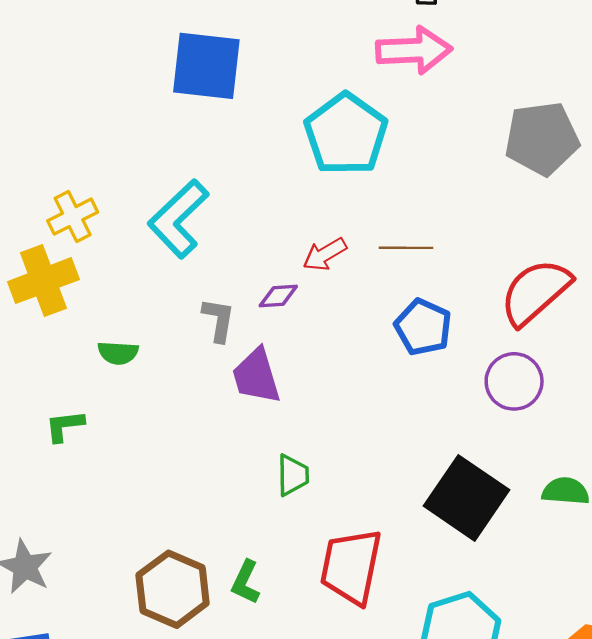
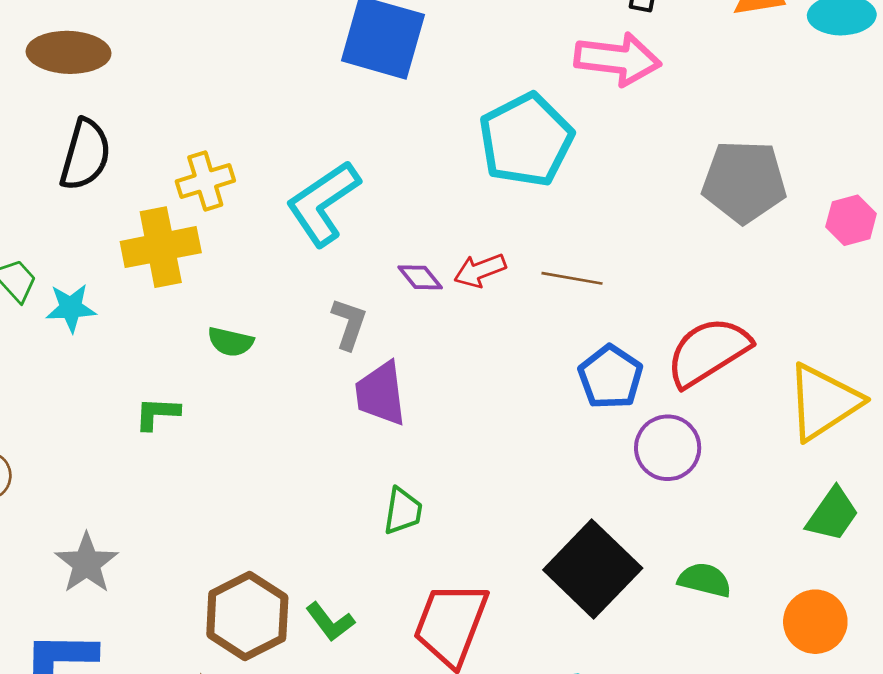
purple diamond: (278, 296) -> (420, 277), moved, turned 45
blue pentagon: (423, 327) -> (611, 377), moved
green L-shape: (246, 582) -> (330, 622), turned -72

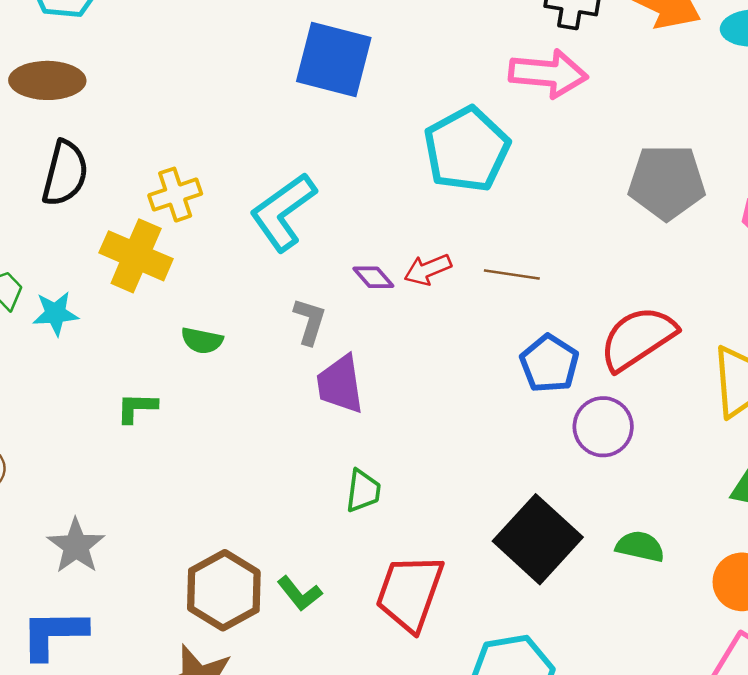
yellow cross: (161, 247) -> (136, 256), turned 36

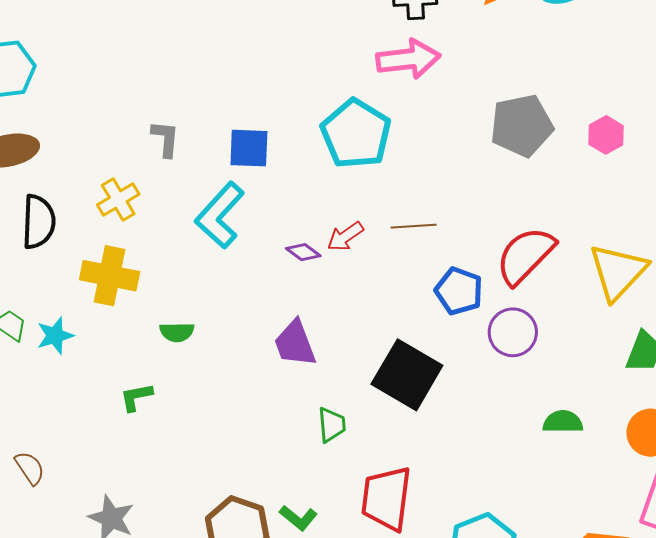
blue square: (334, 60) -> (249, 148), moved, size x0.7
yellow cross: (175, 195) -> (118, 199), moved
gray L-shape: (310, 321) -> (165, 139), moved
black square: (538, 539) -> (407, 375), moved

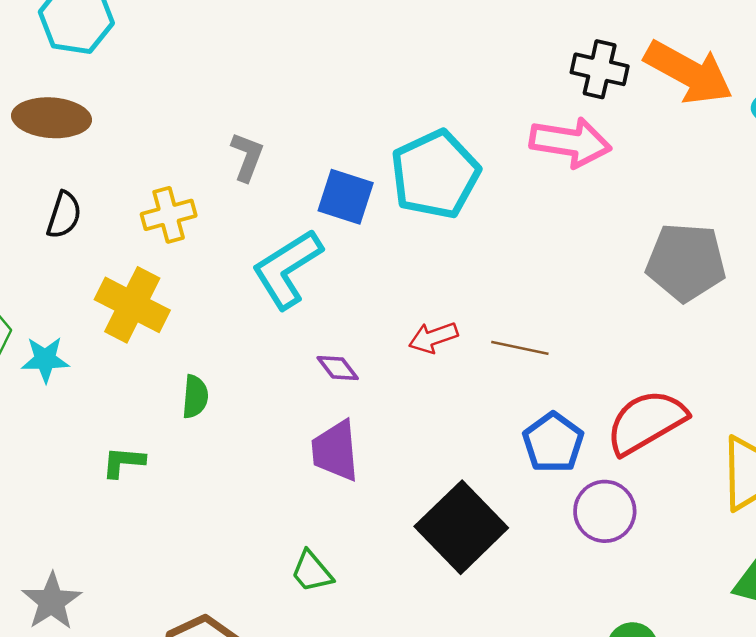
cyan pentagon: (356, 134) -> (435, 174), moved
black semicircle: (39, 222) -> (64, 215), size x0.7
purple diamond: (303, 252) -> (338, 368), moved
green semicircle: (177, 332) -> (195, 397), turned -100
green trapezoid: (332, 425) -> (312, 572), moved, turned 129

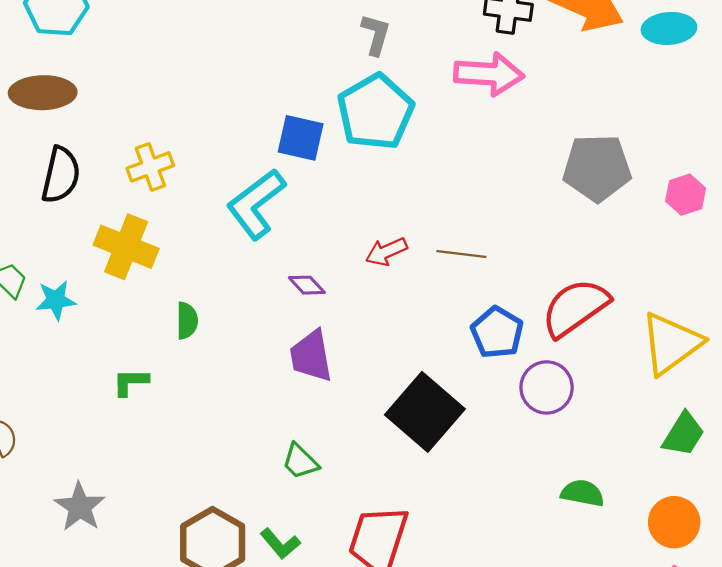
gray L-shape: (247, 157) -> (376, 35), moved
black semicircle: (64, 215) -> (61, 175), size x1.4

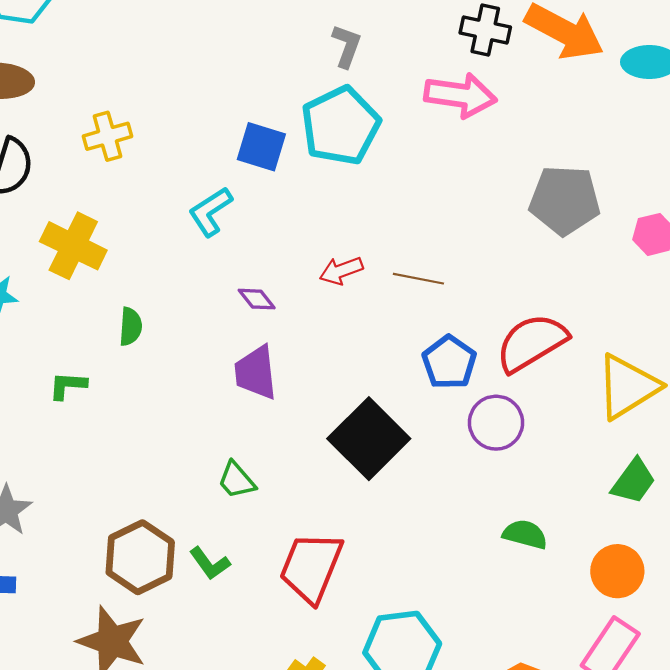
yellow cross: (150, 167) -> (107, 136), moved
cyan L-shape: (256, 204) -> (210, 212), size x0.7

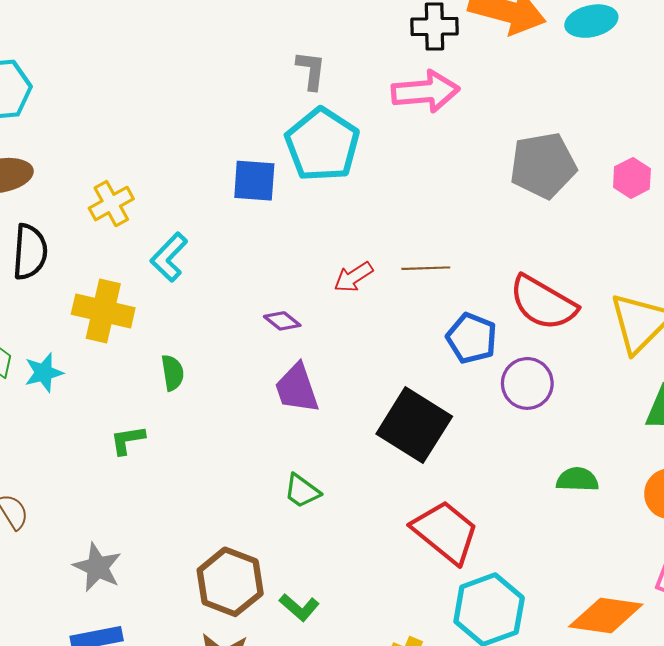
cyan L-shape: (210, 212) -> (169, 257), moved
red semicircle: (532, 343) -> (543, 303), turned -106
green L-shape: (210, 563) -> (299, 607), moved
red trapezoid: (311, 567) -> (445, 532), moved, turned 120

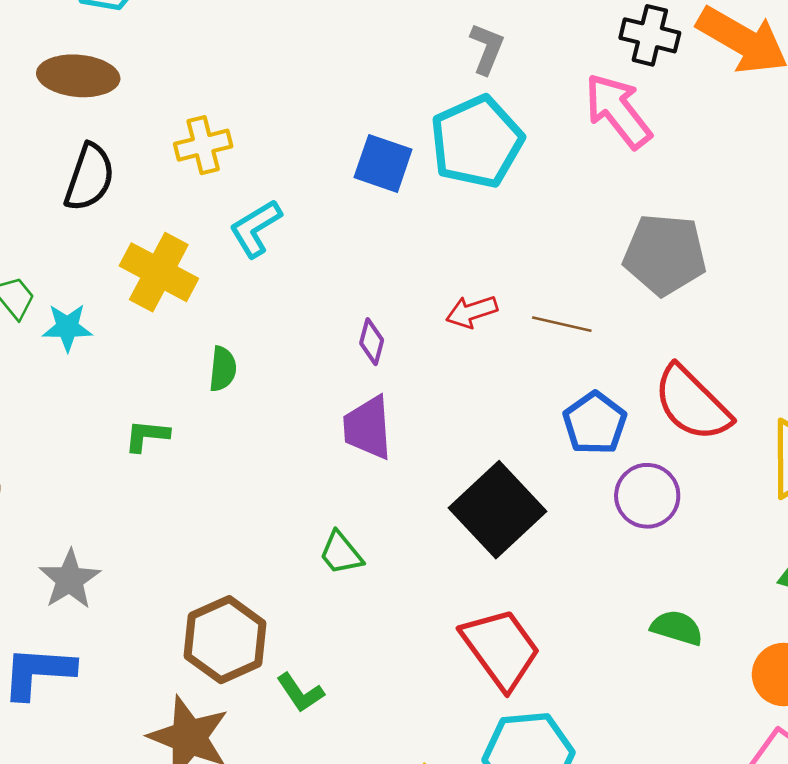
pink arrow: (425, 91) -> (618, 111), turned -138
gray pentagon: (543, 165) -> (665, 254), moved
purple diamond: (282, 321) -> (372, 342), turned 51

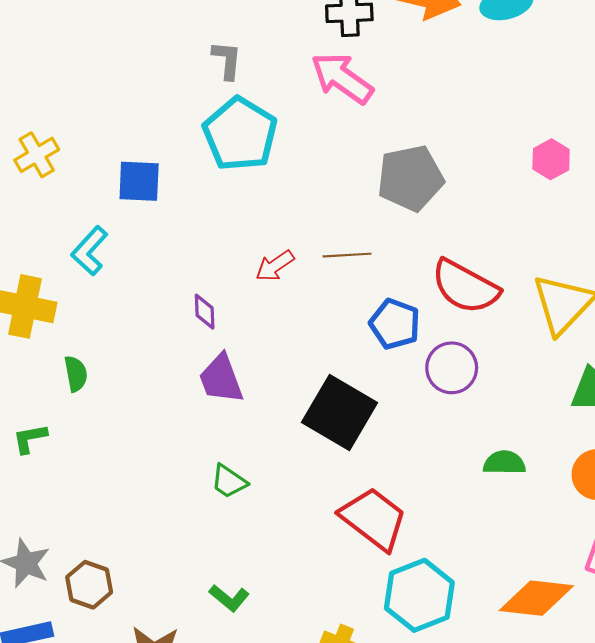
yellow cross: (203, 145) -> (37, 155), moved
blue square: (383, 163) -> (139, 181), moved
green semicircle: (223, 369) -> (76, 374), moved
green L-shape: (147, 436) -> (30, 438), moved
brown hexagon: (225, 640) -> (89, 585), moved, size x0.7

